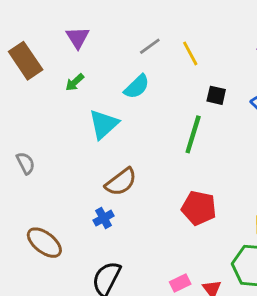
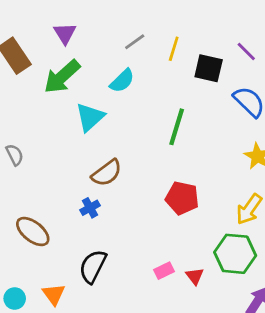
yellow line: (190, 53) -> (174, 49), turned 45
green arrow: (75, 82) -> (62, 77), size x2.0
black square: (216, 95) -> (209, 68), moved, size x1.5

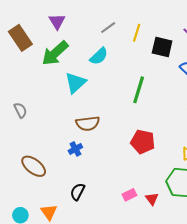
brown semicircle: (107, 173) -> (88, 123), turned 30
black semicircle: (93, 266) -> (77, 192), size x0.7

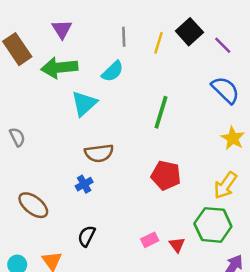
gray line: (108, 28) -> (124, 37), turned -56
black square: (162, 47) -> (189, 32), moved, turned 35
green arrow: (55, 53) -> (59, 68), turned 36

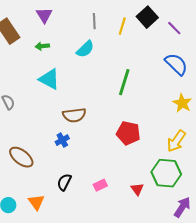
green arrow: (59, 68) -> (42, 46), size x0.5
cyan triangle: (84, 104) -> (49, 79), moved, turned -50
pink rectangle: (150, 240) -> (100, 185), moved

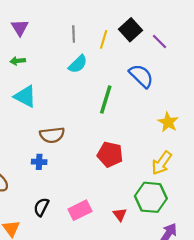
cyan semicircle: (85, 49) -> (78, 64), moved
blue semicircle: (176, 64) -> (141, 76), moved
blue cross: (62, 140) -> (39, 162), turned 32
pink rectangle: (100, 185) -> (80, 210), size x1.5

